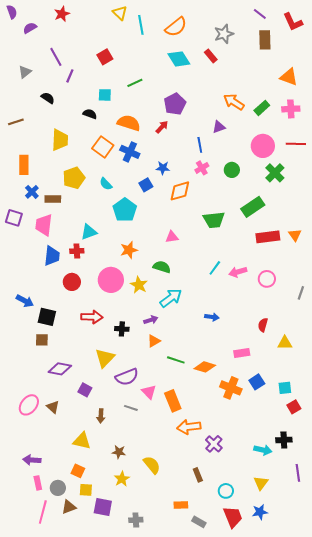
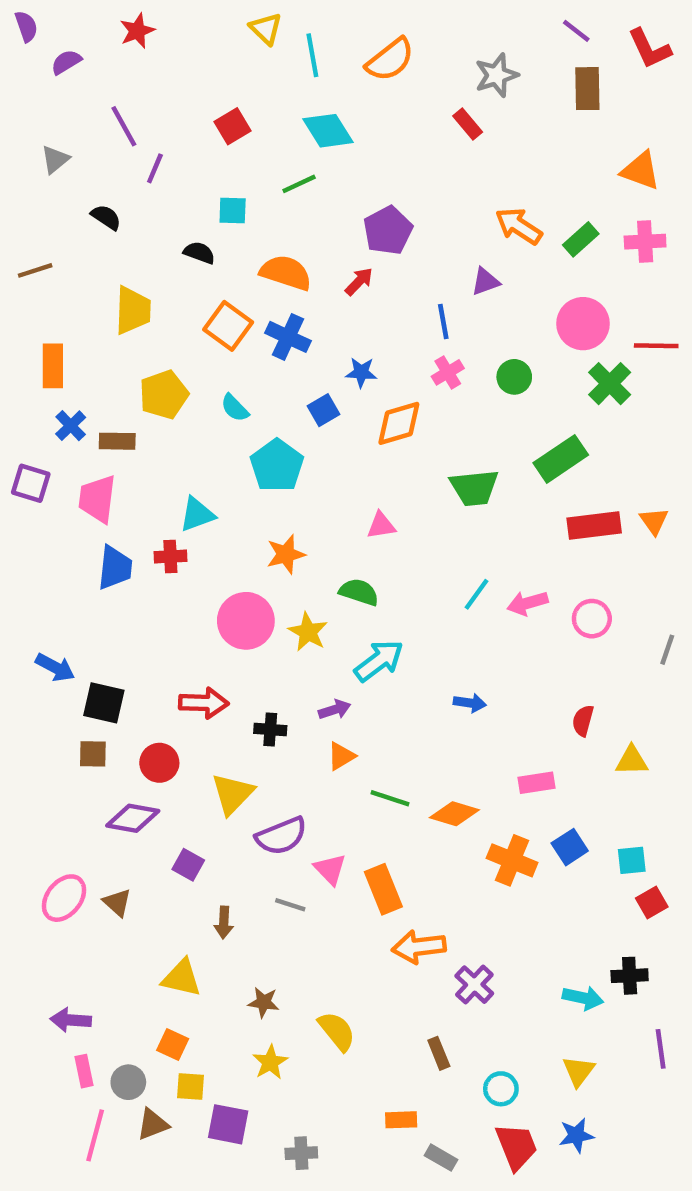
cyan diamond: (179, 59) -> (328, 131), moved
red line: (296, 144) -> (656, 346), moved
red circle: (72, 282) -> (159, 763), moved

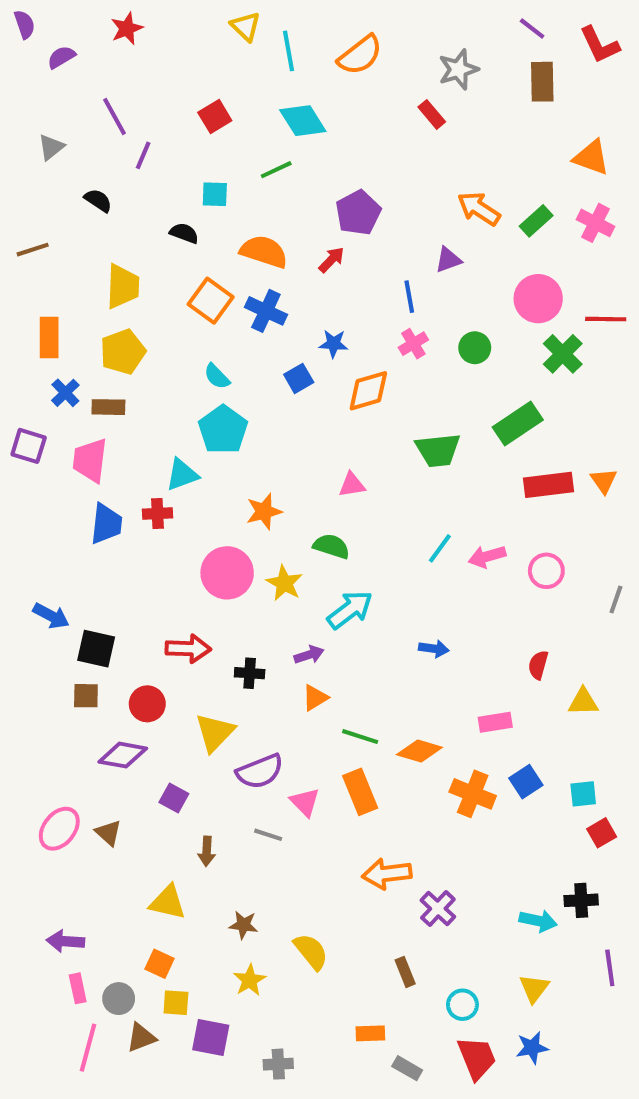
pink cross: (645, 242) -> (595, 223), turned 30
yellow pentagon: (164, 395) -> (123, 352), moved
cyan pentagon: (277, 466) -> (223, 430), moved
orange rectangle: (383, 889) -> (360, 792), moved

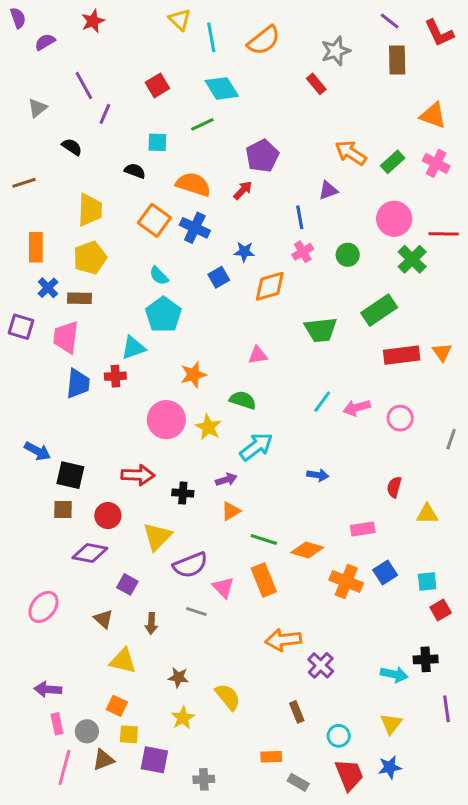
brown triangle: (108, 833) -> (103, 619), moved

